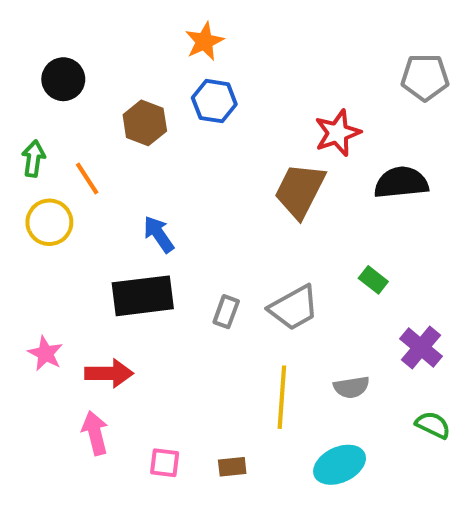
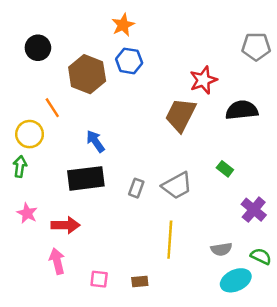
brown hexagon: (145, 123) -> (87, 74), size x1.4
green arrow: (33, 159) -> (20, 166), moved
gray semicircle: (351, 387) -> (221, 249), moved
cyan ellipse: (340, 465) -> (236, 280), moved

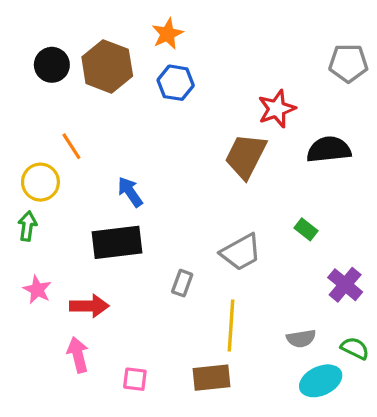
brown hexagon: (87, 74) -> (107, 66), moved
gray rectangle: (136, 188) -> (182, 283), moved
brown rectangle: (140, 282) -> (211, 378), moved, size x1.6

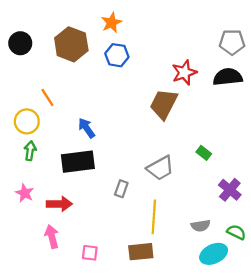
black circle: (52, 65) -> (20, 43), moved
black semicircle: (329, 150) -> (228, 77), moved
green arrow: (27, 226) -> (30, 151), moved

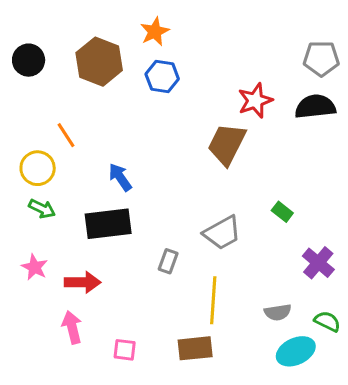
green arrow: (30, 151) -> (42, 209), turned 108

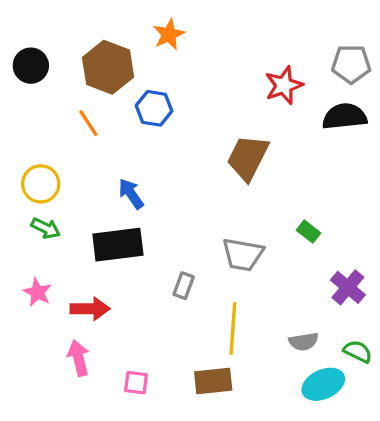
blue hexagon: (162, 77) -> (154, 108), moved
red star: (255, 101) -> (284, 85), moved
orange line: (66, 135) -> (88, 123), moved
gray trapezoid: (222, 233) -> (243, 255), turned 39

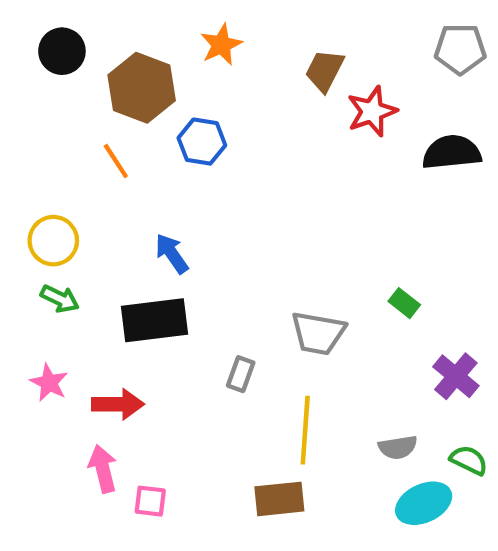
gray pentagon: (351, 64) -> (460, 49), moved
black circle: (31, 66) -> (62, 51), moved
brown trapezoid: (248, 158) -> (325, 71), moved, size x0.7
pink square: (136, 383) -> (150, 501), moved

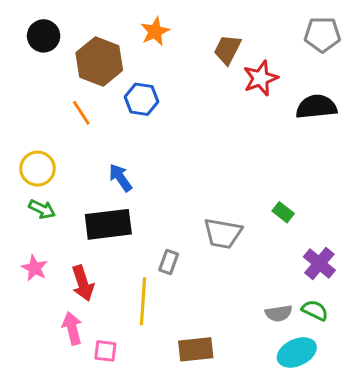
red arrow: (118, 404) -> (83, 283), turned 72
yellow line: (305, 430) -> (143, 301), moved
green semicircle: (469, 460) -> (315, 310), moved

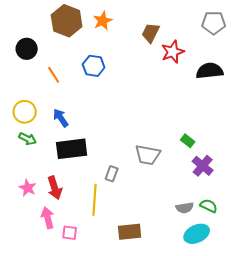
black circle: (44, 36) -> (27, 49), moved
brown hexagon: (99, 62) -> (67, 21), moved
blue arrow: (120, 178) -> (61, 118), moved
purple cross: (319, 264) -> (203, 166), moved
pink star: (34, 268) -> (28, 188), moved

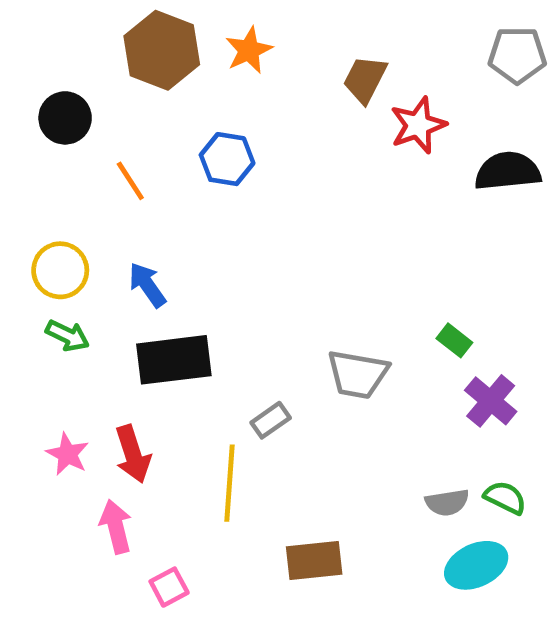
gray rectangle: (112, 174) -> (271, 420), turned 35
pink square: (70, 233) -> (169, 587), moved, turned -35

